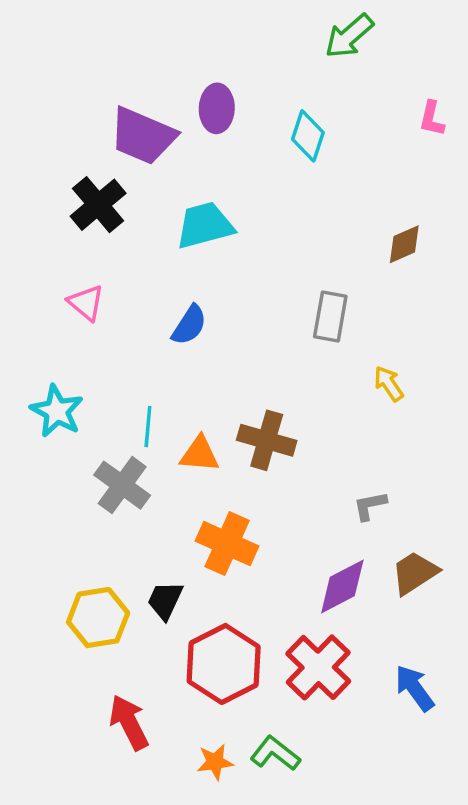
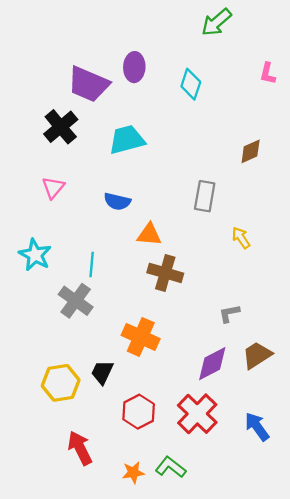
pink triangle: (86, 303) -> (53, 188), turned 30
blue semicircle: (189, 325) -> (117, 201), turned 70
orange triangle: (200, 454) -> (149, 235), moved
red hexagon: (224, 664) -> (139, 412), size x0.7

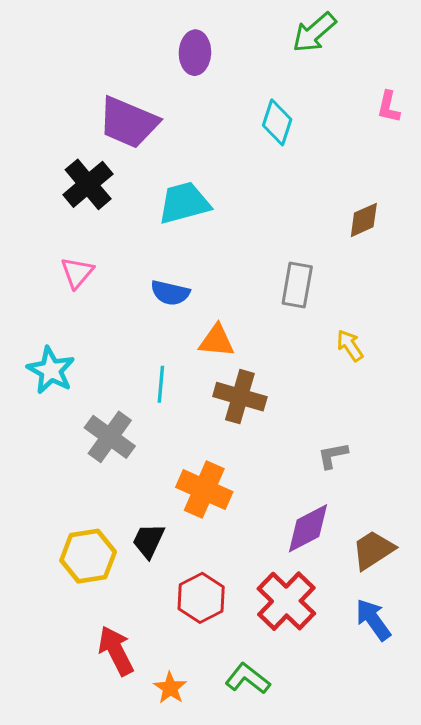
purple ellipse: (134, 67) -> (195, 53), moved
cyan line: (92, 264) -> (161, 384), moved
brown trapezoid: (257, 355) -> (373, 550), moved
orange star: (133, 472) -> (170, 688), moved, turned -30

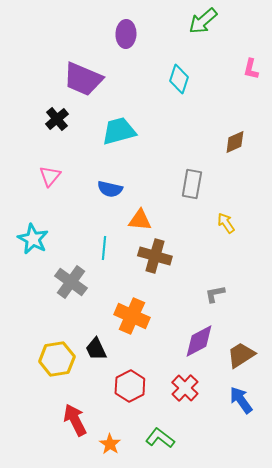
black cross: (88, 184) -> (57, 119), size x0.7
black trapezoid: (148, 541) -> (96, 349), turned -50
red cross: (286, 601) -> (185, 388), size x0.7

